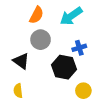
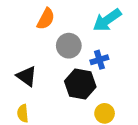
cyan arrow: (71, 16) -> (107, 20), moved
gray circle: (41, 40) -> (69, 46), moved

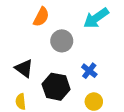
blue cross: (99, 60) -> (89, 71), moved, turned -35
black hexagon: (80, 84) -> (56, 87), moved

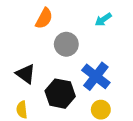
cyan arrow: (96, 18) -> (103, 20), size x0.6
blue cross: (89, 71) -> (96, 76), size x1.6

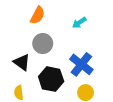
cyan arrow: (103, 20) -> (79, 23), moved
gray circle: (66, 44) -> (43, 44), moved

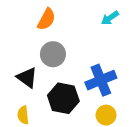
cyan arrow: (79, 23) -> (110, 18), moved
blue cross: (81, 64) -> (101, 80), turned 30

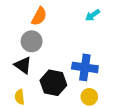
gray circle: (53, 54) -> (32, 41), moved
blue cross: (101, 80) -> (85, 67), turned 30

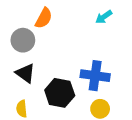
gray circle: (32, 41) -> (23, 40), moved

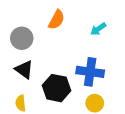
cyan arrow: (104, 17) -> (98, 29), moved
orange semicircle: (44, 18) -> (56, 20), moved

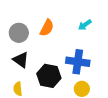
orange semicircle: (56, 20) -> (47, 28), moved

